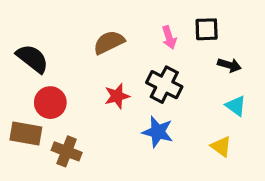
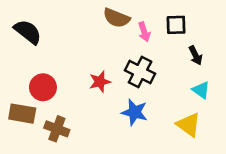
brown semicircle: (109, 42) -> (116, 18), moved, turned -132
black semicircle: (32, 59) -> (28, 32), moved
black arrow: (229, 65) -> (195, 55), turned 48
yellow triangle: (221, 146) -> (189, 125), size x1.4

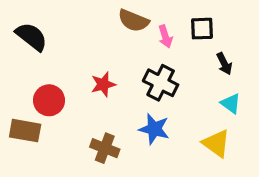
red star: (100, 82) -> (103, 84), moved
brown cross: (57, 129) -> (105, 148), moved

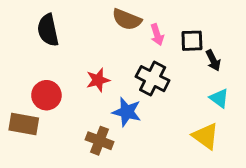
black square: (202, 29) -> (192, 41), moved
black semicircle: (31, 37) -> (48, 30), moved, turned -140
blue star: (154, 129) -> (127, 112), moved

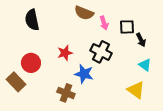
brown rectangle: (24, 124) -> (16, 82), turned 36

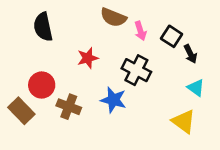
black square: (127, 27) -> (172, 36), turned 35
red star: (65, 53) -> (88, 58), moved
brown cross: (66, 93) -> (69, 107), moved

